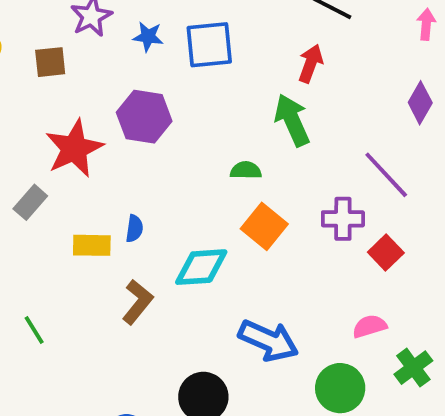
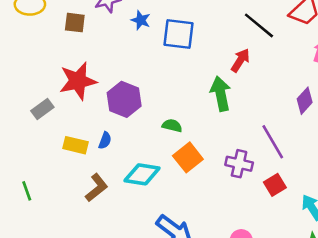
purple hexagon: (144, 117) -> (124, 99), moved
green semicircle: (246, 170) -> (172, 126), moved
red square: (386, 252) -> (275, 185), moved

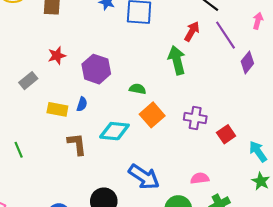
red star: (78, 81) -> (57, 56), size x0.6
purple line: (273, 142) -> (225, 35), moved
brown L-shape: (97, 188) -> (77, 144), turned -55

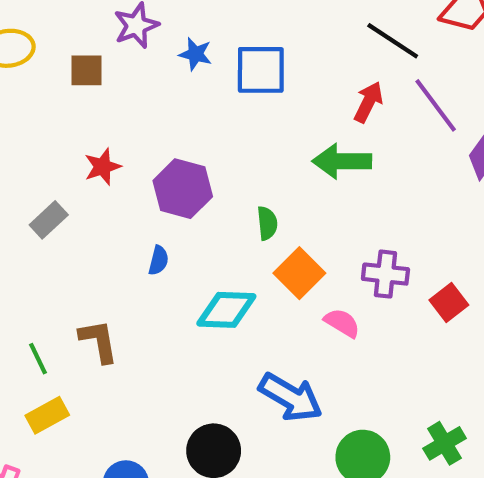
green arrow: (177, 60) -> (342, 161), turned -72
green semicircle: (138, 89) -> (267, 223), turned 77
yellow rectangle: (57, 109) -> (47, 415), moved, turned -36
brown L-shape: (77, 144) -> (99, 341), moved
pink semicircle: (200, 178) -> (342, 323), moved, turned 42

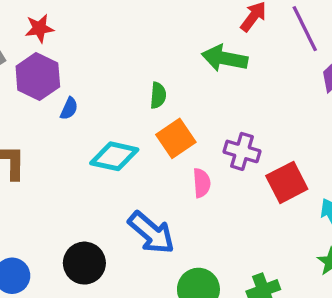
purple hexagon: (183, 189) -> (38, 76), moved
red square: (449, 303) -> (287, 182), size x1.4
pink semicircle: (342, 323) -> (202, 183), turned 44

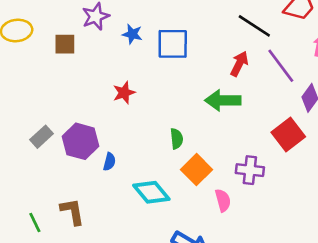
red star: (39, 28) -> (124, 93), moved
cyan diamond: (114, 156) -> (151, 192), turned 48
red square: (287, 182) -> (288, 135), moved

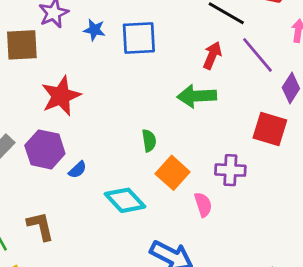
brown square: (65, 44) -> (22, 45), size x1.4
red star: (124, 93) -> (61, 96), moved, size x1.6
red square: (288, 135) -> (270, 129), turned -32
blue semicircle: (109, 162) -> (78, 170), turned 36

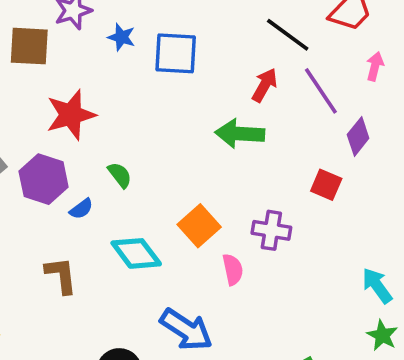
red square: (270, 129) -> (326, 185), size x0.7
green semicircle: (149, 141) -> (120, 175), moved, turned -35
brown L-shape: (41, 226) -> (61, 275), moved

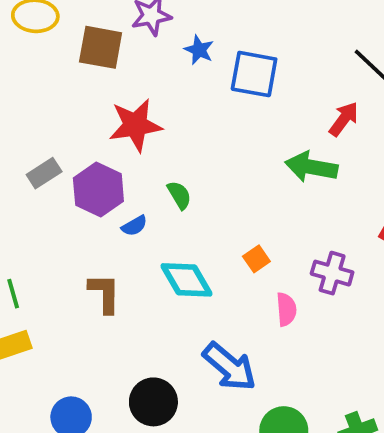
orange square: (199, 226) -> (256, 259), size x0.6

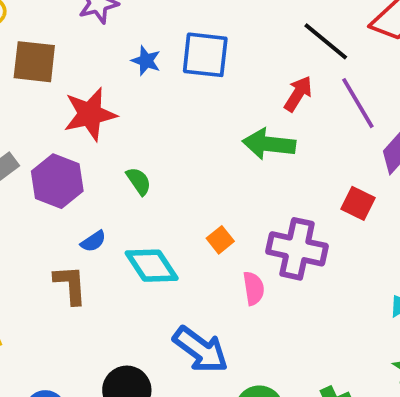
brown square: (101, 47) -> (34, 62), moved
blue star: (199, 50) -> (146, 61), moved
blue semicircle: (134, 226) -> (93, 241), moved
purple cross: (332, 273) -> (297, 249), size x1.4

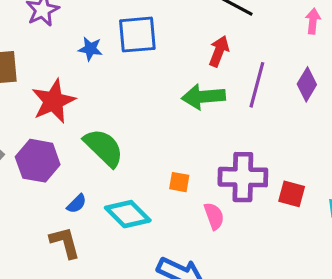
purple line: (358, 103) -> (257, 85), moved, turned 57
green semicircle: (139, 181) -> (104, 148), size x1.8
red square: (358, 203) -> (292, 194), moved
orange square: (220, 240) -> (179, 182), turned -30

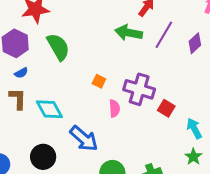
blue semicircle: (77, 204) -> (21, 73), moved
cyan diamond: (128, 214) -> (49, 109), moved

